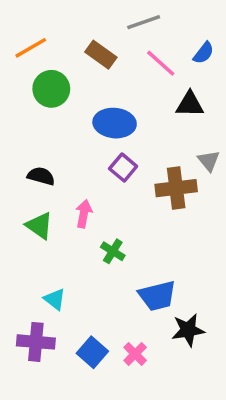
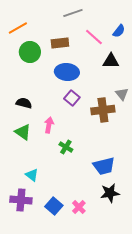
gray line: (144, 22) -> (73, 13), moved
brown rectangle: (101, 55) -> (60, 43), moved, turned -42
blue trapezoid: (157, 296) -> (104, 166), moved

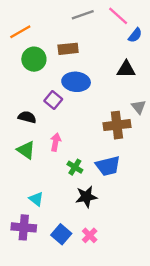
pink line: (94, 37) -> (118, 16), moved
purple square: (72, 98) -> (53, 100), moved
blue trapezoid: (104, 166) -> (108, 166), moved
black star: (110, 193) -> (86, 197), moved

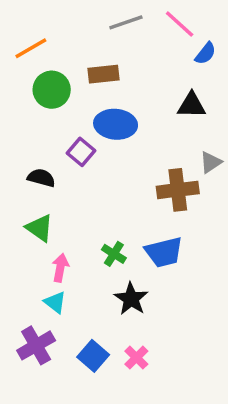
gray triangle: (139, 107) -> (211, 162), turned 35
pink arrow: (56, 142) -> (60, 268), moved
black star: (86, 197) -> (131, 299), turned -30
purple cross: (24, 227) -> (36, 345), turned -35

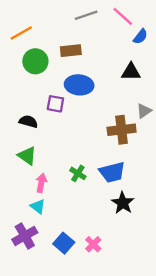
purple square: (81, 152) -> (55, 104), turned -30
black star: (131, 299) -> (123, 203), moved

